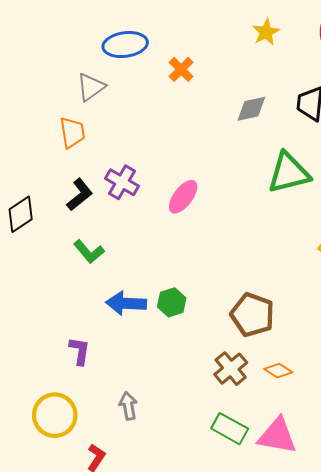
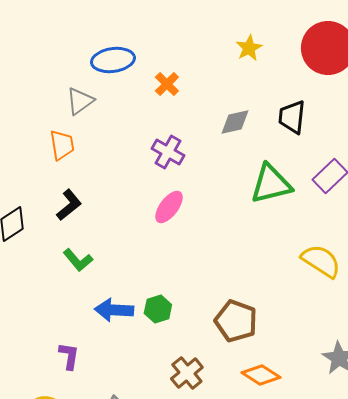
purple cross: (122, 182) -> (168, 152), moved
brown cross: (231, 369) -> (187, 373), moved
orange diamond: (278, 371) -> (261, 375), size x1.4

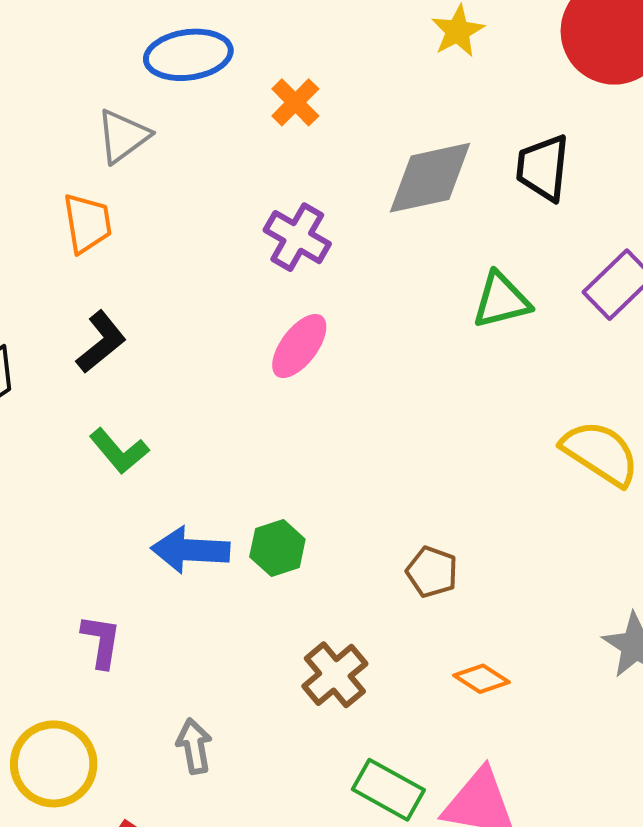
gray diamond: (235, 122) -> (430, 178), size x1.5
green triangle: (271, 184) -> (501, 300), size x0.7
brown pentagon: (236, 321) -> (432, 572), size x0.6
orange diamond: (261, 375) -> (481, 679), size x0.7

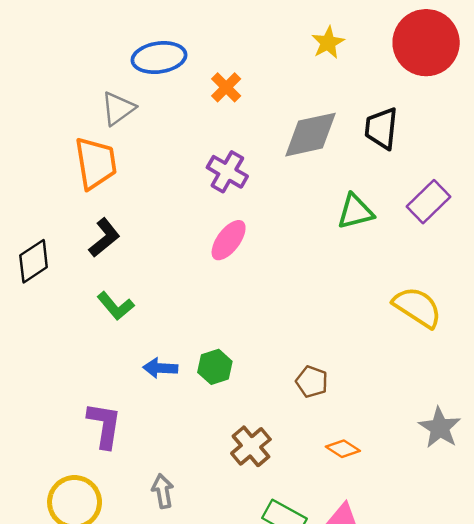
orange trapezoid: (87, 223) -> (96, 163), size x1.4
blue arrow: (190, 550) -> (160, 368), size x0.7
purple L-shape: (101, 641) -> (104, 425), size x1.4

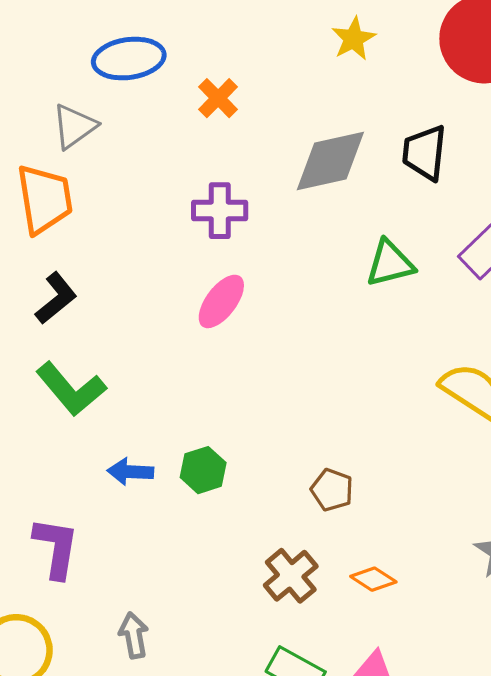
purple cross: (227, 172) -> (220, 211), turned -30
green L-shape: (116, 306) -> (71, 389), size x1.4
brown cross: (251, 446) -> (291, 576), moved

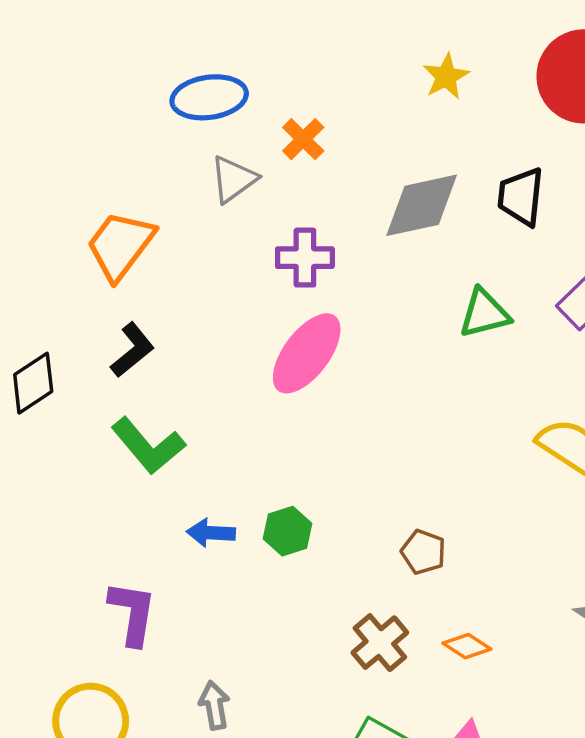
gray triangle: (74, 126) -> (234, 179), moved
orange trapezoid: (44, 199) -> (120, 245), turned -134
pink ellipse: (221, 301) -> (307, 353), size x1.4

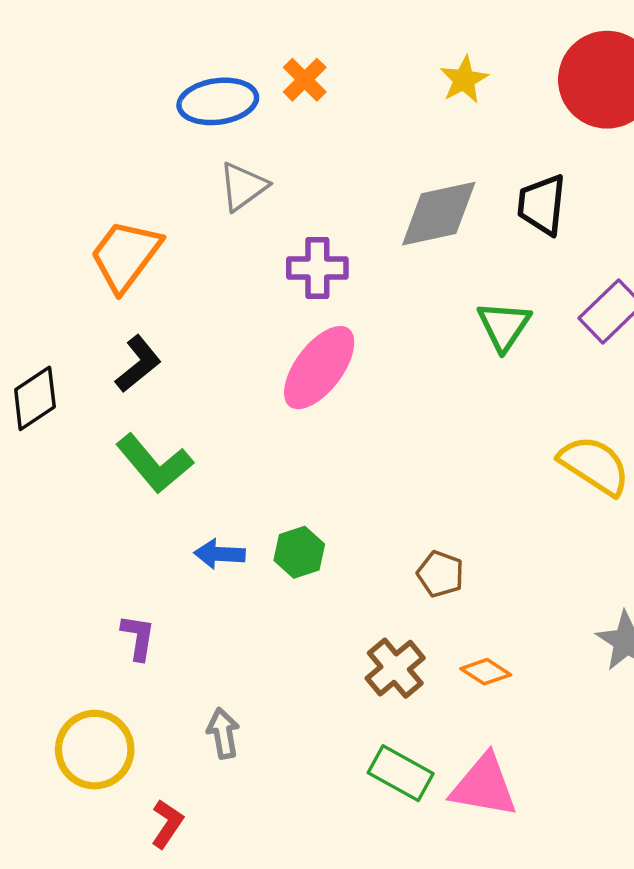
orange cross: (303, 139) -> (305, 80), moved
green triangle: (484, 313) -> (504, 326), turned -42
purple L-shape: (132, 613) -> (138, 637), size x0.7

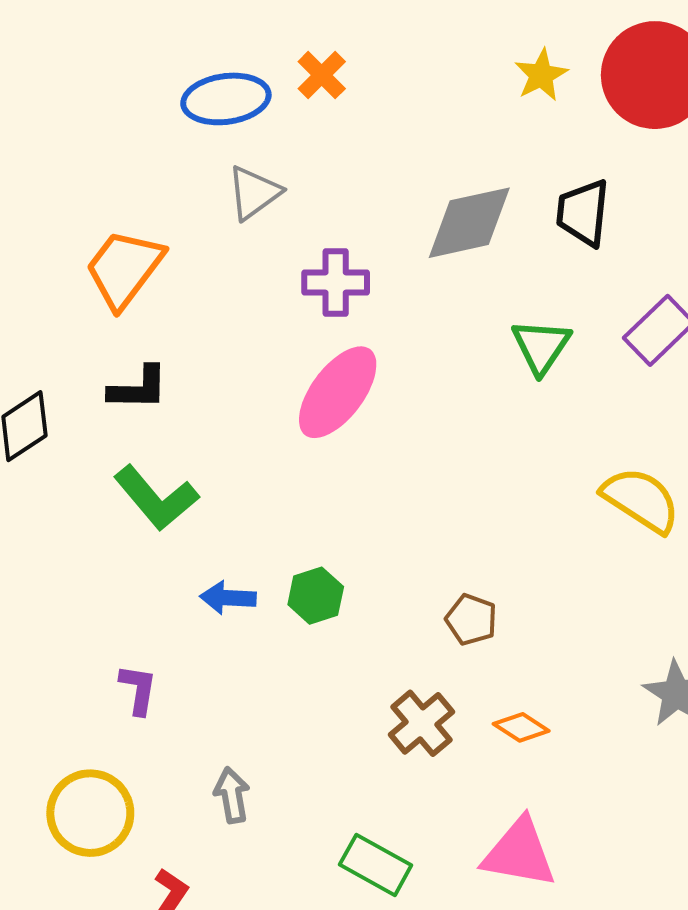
yellow star: (464, 80) -> (541, 75), moved
black L-shape: (138, 364) -> (138, 388), turned 40
green rectangle: (401, 773) -> (376, 865), moved

